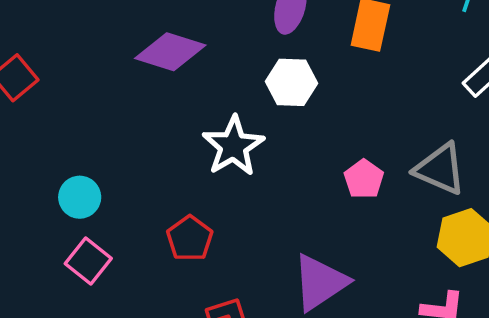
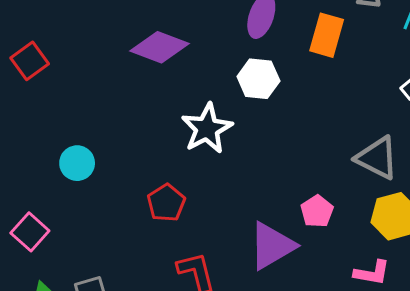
pink pentagon: (364, 179) -> (317, 211), moved
pink square: (88, 261) -> (30, 232), moved

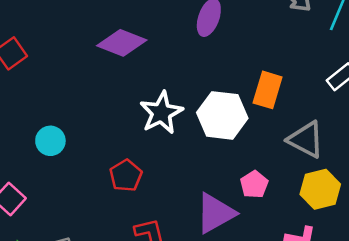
orange rectangle: (327, 35) -> (268, 90), moved
white hexagon: (258, 79) -> (222, 115), moved, size x1.4

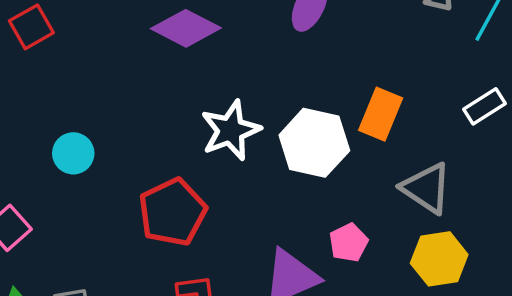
red pentagon: (126, 176) -> (173, 212), size x1.5

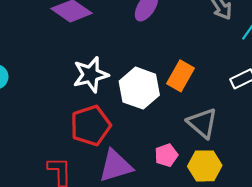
red pentagon: (173, 212) -> (91, 126), moved
pink pentagon: (349, 243) -> (166, 155), moved

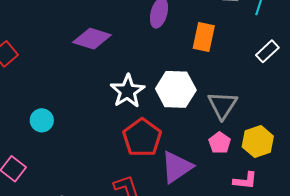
orange rectangle: (181, 76) -> (204, 37), moved
gray triangle: (202, 123) -> (222, 105), moved, turned 40

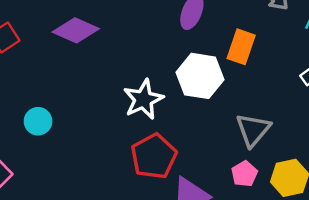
purple diamond: (92, 39) -> (76, 30), moved
white hexagon: (176, 89) -> (200, 76), moved

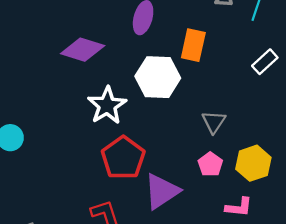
purple diamond: (76, 30) -> (83, 50), moved
gray triangle: (253, 130) -> (214, 122), size x0.7

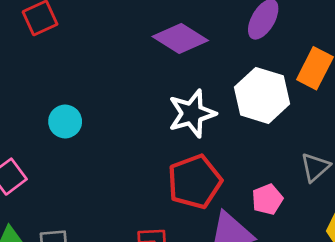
pink pentagon: (210, 164) -> (267, 199), moved

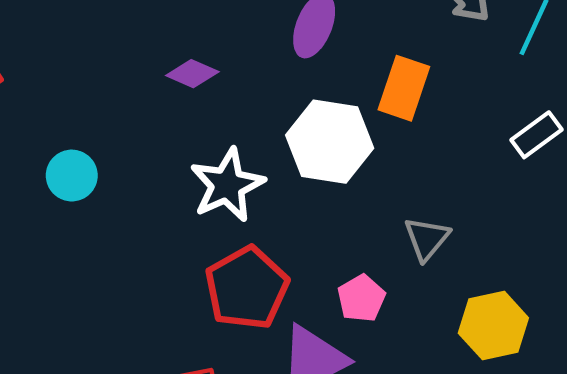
purple diamond: (180, 39) -> (192, 74), size x0.6
cyan circle: (65, 121) -> (72, 176), moved

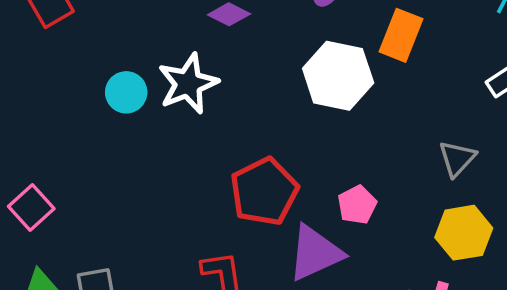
white star: (227, 185) -> (188, 84), moved
gray triangle: (427, 239) -> (457, 159), moved

